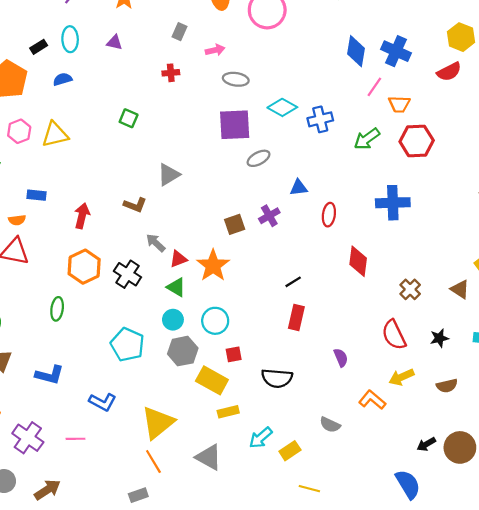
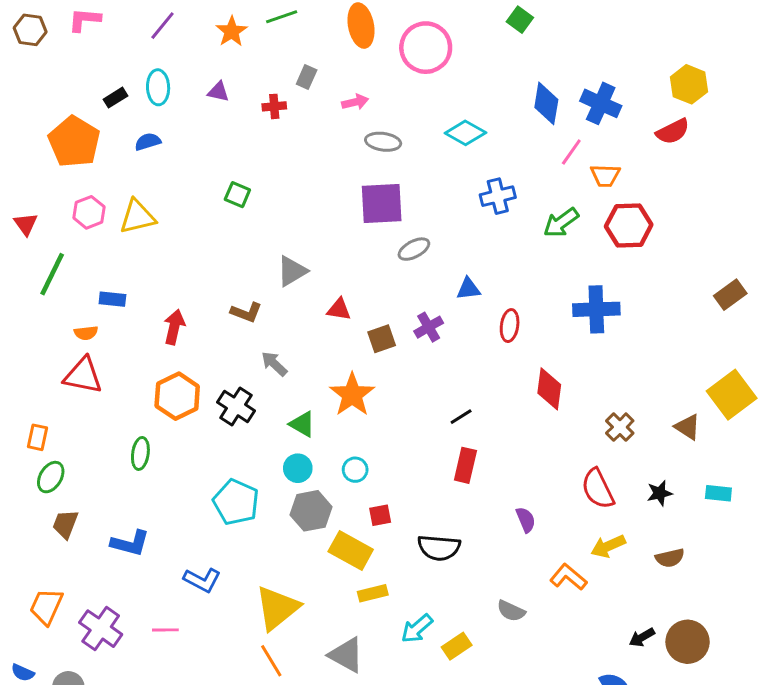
red cross: (171, 73) -> (274, 106), moved
cyan diamond: (282, 107) -> (465, 133), moved
red triangle: (178, 259) -> (339, 309), moved, turned 30
cyan circle: (215, 321) -> (355, 470), size x0.7

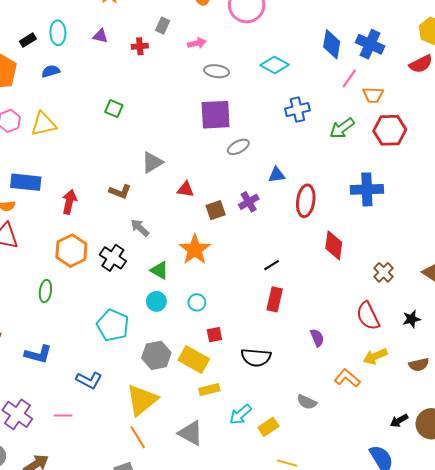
blue rectangle: (112, 299) -> (26, 182), size x1.6
red ellipse: (510, 326) -> (306, 201), size x1.4
gray hexagon: (311, 511) -> (156, 355), moved

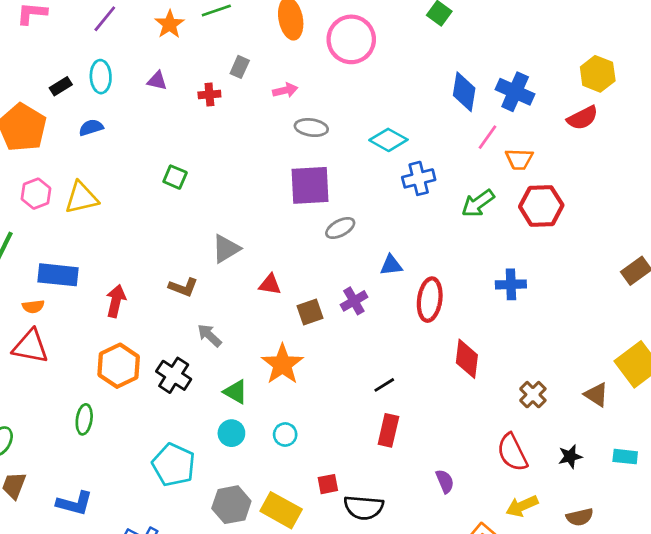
cyan diamond: (275, 65) -> (388, 140), moved
blue cross: (367, 189) -> (511, 284), size x0.7
red square: (214, 335) -> (328, 484), moved

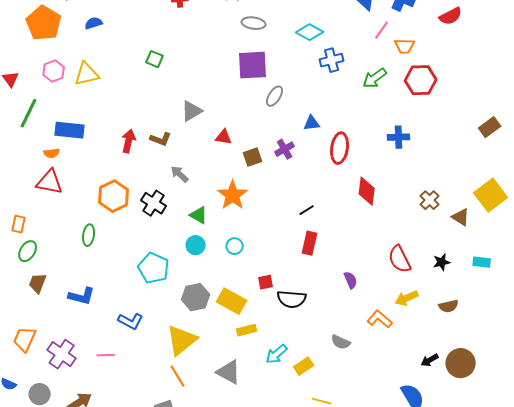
gray ellipse: (340, 228) -> (275, 96), turned -30
red arrow: (116, 301) -> (129, 141), moved
brown cross: (533, 395) -> (430, 200), moved

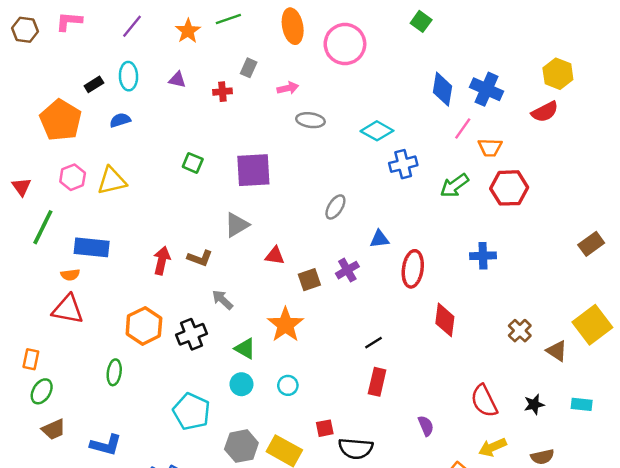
purple square: (253, 65) -> (253, 170), moved
black cross: (154, 203) -> (192, 334), turned 35
brown trapezoid: (38, 283) -> (54, 429), turned -135

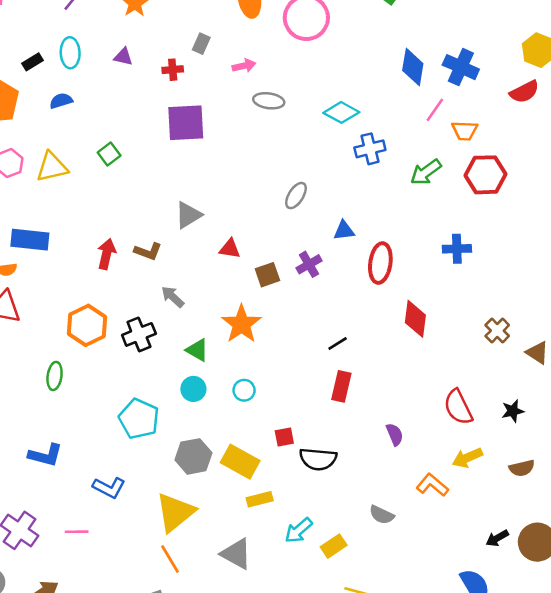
green square: (193, 163) -> (109, 154), moved, turned 30
purple square: (253, 170) -> (186, 123), moved

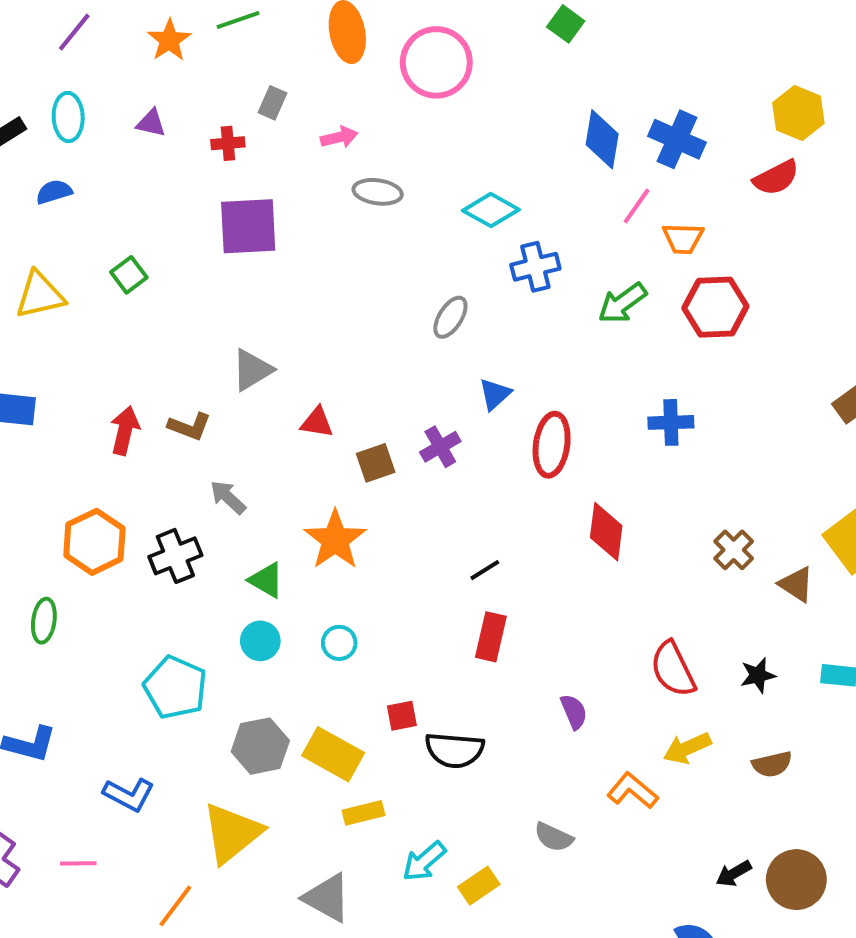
gray ellipse: (296, 196) -> (450, 317), moved
blue triangle: (344, 231) -> (495, 394), turned -35
orange line: (170, 559) -> (175, 906), moved, turned 68

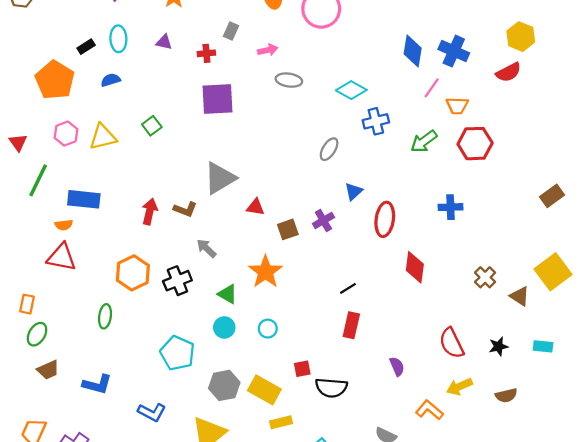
gray triangle: (252, 370) -> (220, 178), size x1.4

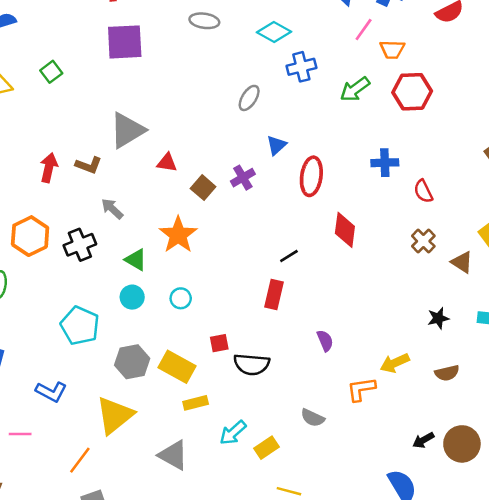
brown square: (288, 229) -> (203, 188), turned -30
black line: (348, 288) -> (289, 256), moved
red semicircle: (452, 343) -> (423, 191), moved, size x0.7
orange L-shape: (429, 410) -> (361, 389), turned -48

